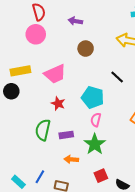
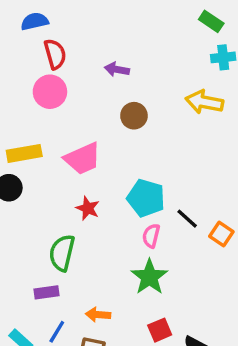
black line: (117, 77) -> (187, 219), moved
purple rectangle: (66, 135) -> (47, 292), moved
orange arrow: (71, 159) -> (98, 315), moved

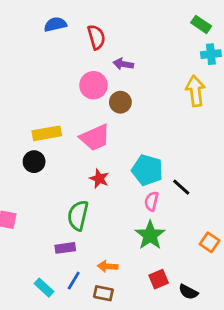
red semicircle: (55, 54) -> (96, 37), moved
pink circle: (50, 92) -> (93, 85), moved
yellow arrow: (204, 102) -> (195, 91), turned 72
brown circle: (134, 116) -> (120, 102), moved
orange square: (221, 234) -> (210, 242), moved

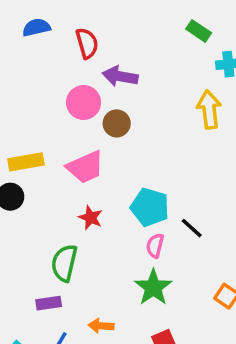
green rectangle: (201, 24) -> (199, 31), moved
purple arrow: (123, 64) -> (120, 76), size x1.4

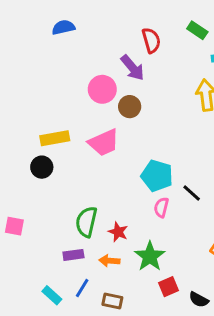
red semicircle: (87, 43) -> (151, 40), moved
purple arrow: (120, 76) -> (133, 68), turned -140
red star: (90, 218) -> (118, 232), moved
green star: (153, 287) -> (150, 256), moved
orange arrow: (101, 326) -> (109, 261), moved

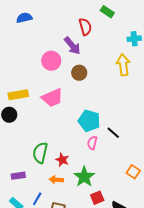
green rectangle: (197, 30) -> (107, 12), moved
brown circle: (130, 107) -> (79, 73), moved
purple rectangle: (73, 255) -> (18, 176), moved

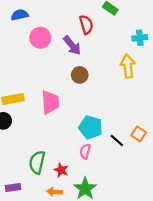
pink circle: (51, 61) -> (40, 38), moved
pink trapezoid: (52, 98) -> (50, 102), turned -70
pink semicircle: (92, 143) -> (85, 151), moved
orange square: (133, 172) -> (139, 134), moved

